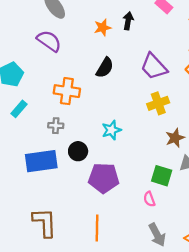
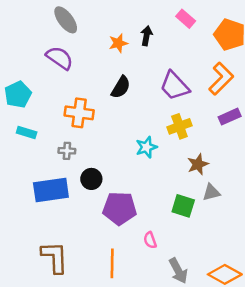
cyan rectangle: (19, 109) -> (27, 132), turned 66
cyan star: (111, 130) -> (146, 147), moved
pink semicircle: (149, 199) -> (150, 240), moved

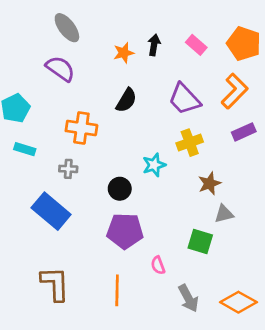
pink rectangle: (186, 19) -> (196, 45), moved
black circle: (91, 179) -> (120, 189), moved
blue rectangle: (51, 190) -> (51, 211), turned 48
green square: (183, 206) -> (200, 242), moved

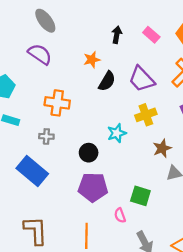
orange star: (124, 53) -> (92, 60), moved
black semicircle: (126, 100) -> (107, 81), moved
green square: (200, 242) -> (140, 196), moved

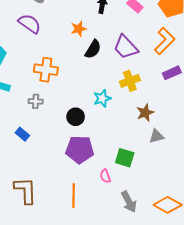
blue rectangle: (32, 171) -> (22, 134), size x0.5

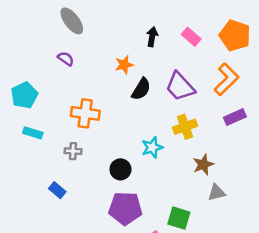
purple semicircle: (30, 24) -> (66, 59), size x0.6

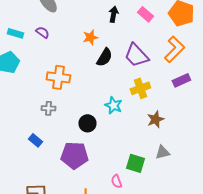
cyan rectangle: (33, 133) -> (15, 33), moved
cyan star: (152, 147) -> (113, 105), turned -30
gray triangle: (217, 192) -> (162, 152), moved
purple pentagon: (125, 208) -> (74, 155), moved

